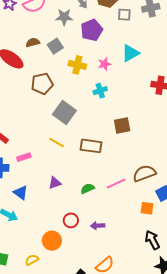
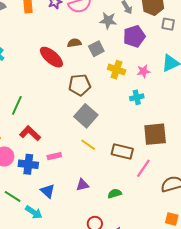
gray square: (64, 113) -> (86, 116), moved
brown square: (122, 125) -> (155, 134), size x1.4
pink line: (116, 183) -> (143, 168), moved, turned -36

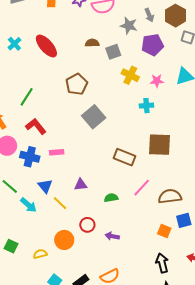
red ellipse: (51, 57) -> (46, 46), moved
brown pentagon: (80, 85) -> (77, 84), moved, turned -30
yellow line: (88, 145) -> (60, 203), moved
pink line: (143, 168) -> (142, 188), moved

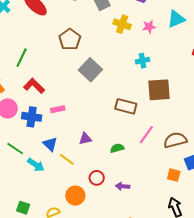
cyan cross: (146, 106) -> (142, 61), moved

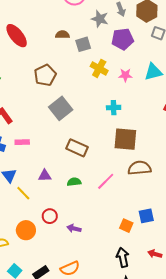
brown rectangle: (126, 106) -> (77, 148), moved
brown semicircle: (175, 140) -> (139, 168), moved
green semicircle: (117, 148) -> (74, 182), moved

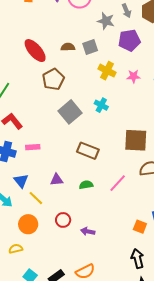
brown semicircle: (62, 35) -> (68, 47), moved
red ellipse: (17, 36) -> (35, 51), moved
cyan cross: (114, 108) -> (101, 105), moved, turned 32
orange circle: (26, 230) -> (28, 224), moved

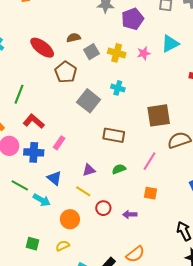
gray square: (90, 47) -> (91, 52), moved
pink rectangle: (33, 147) -> (59, 143), turned -40
yellow line: (36, 198) -> (83, 191), moved
orange square: (140, 227) -> (150, 193), moved

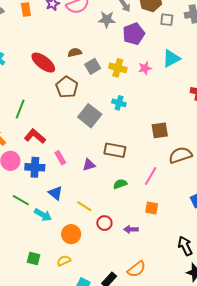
brown square: (159, 115) -> (160, 130), size x0.7
pink rectangle: (59, 143) -> (60, 158), turned -64
purple triangle: (89, 170) -> (89, 165), moved

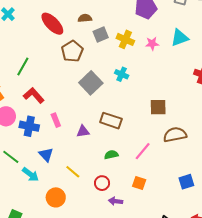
red circle: (104, 223) -> (102, 183), moved

